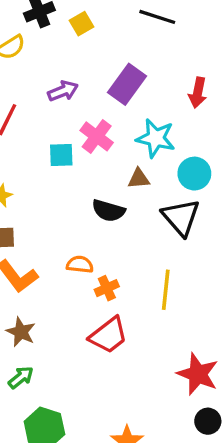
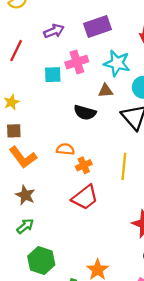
purple rectangle: (127, 84) -> (98, 26), turned 35
pink cross: (97, 136) -> (77, 62), turned 35

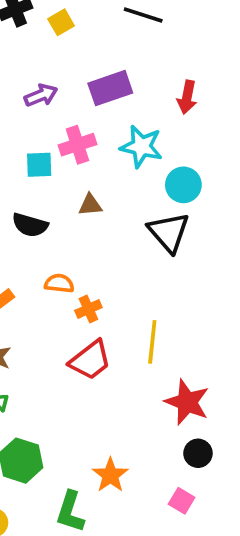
brown triangle: (106, 91) -> (90, 205), moved
black semicircle: (85, 113) -> (30, 225), moved
yellow line: (124, 166) -> (152, 342), moved

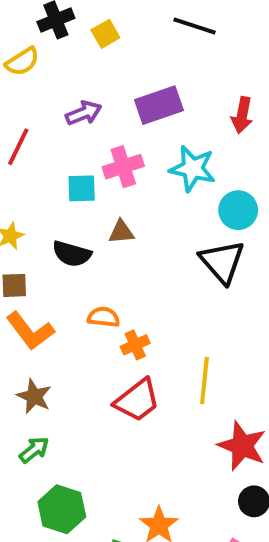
brown triangle: (90, 205) -> (121, 232), moved

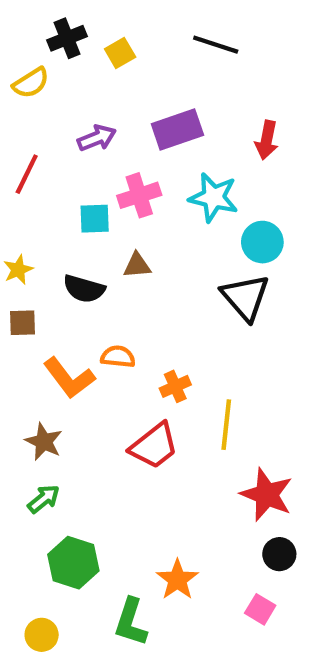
orange L-shape: (30, 331) -> (69, 378), moved
orange cross: (135, 345) -> (175, 386), moved

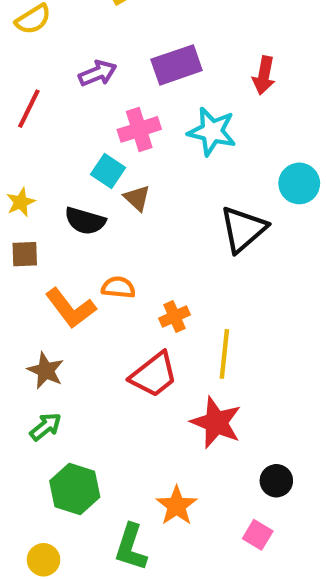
cyan square: (95, 219) -> (108, 171), moved, turned 36
cyan circle: (262, 242) -> (299, 183), moved
brown triangle: (137, 265) -> (137, 198), turned 48
black triangle: (245, 297) -> (243, 229), turned 30
red star: (267, 495) -> (216, 423), moved

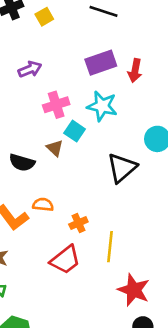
purple rectangle: (177, 65) -> (101, 63), moved
cyan square: (108, 171) -> (75, 131), moved
red star: (216, 423) -> (134, 290), moved

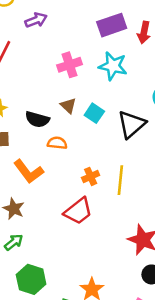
purple arrow: (30, 69) -> (36, 20), moved
cyan square: (75, 131) -> (94, 113), moved
orange semicircle: (43, 205) -> (57, 143), moved
yellow line: (110, 247) -> (120, 180), moved

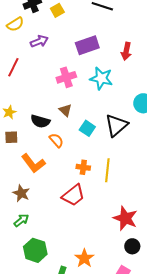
purple rectangle: (112, 25) -> (87, 45), moved
cyan square: (94, 113) -> (87, 128), moved
orange semicircle: (57, 143) -> (56, 140), turned 42
orange cross: (91, 176) -> (83, 167), turned 32

